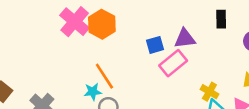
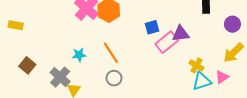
purple triangle: (185, 38) -> (181, 34), moved
cyan star: (93, 92) -> (79, 55), moved

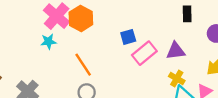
purple triangle: (181, 34) -> (176, 51), moved
cyan star: (79, 55) -> (48, 42), moved

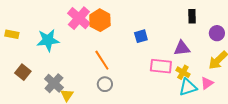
cyan star: (48, 42) -> (48, 40), moved, size x1.6
pink rectangle: (144, 53) -> (161, 66), moved, turned 45

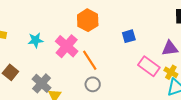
pink cross: (79, 18) -> (67, 46), moved
cyan star: (48, 40) -> (36, 40), size x0.7
pink rectangle: (161, 66) -> (149, 66), turned 30

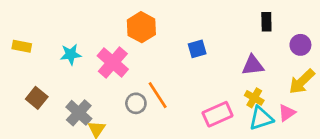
orange line: (90, 60) -> (158, 95), moved
pink rectangle: (149, 66) -> (218, 114), moved, turned -60
gray circle: (93, 84) -> (136, 103), moved

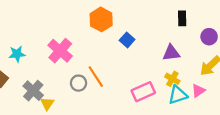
orange hexagon: (141, 27) -> (101, 19), moved
blue square: (197, 49) -> (127, 40), turned -32
cyan star: (71, 54) -> (17, 54), moved

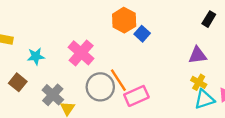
black rectangle: (182, 18) -> (209, 19), turned 32
blue square: (127, 40) -> (142, 34), moved
gray circle: (79, 83) -> (100, 87), size x1.6
pink rectangle: (143, 92) -> (136, 96), moved

